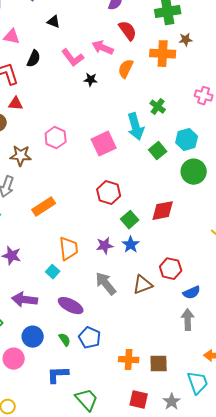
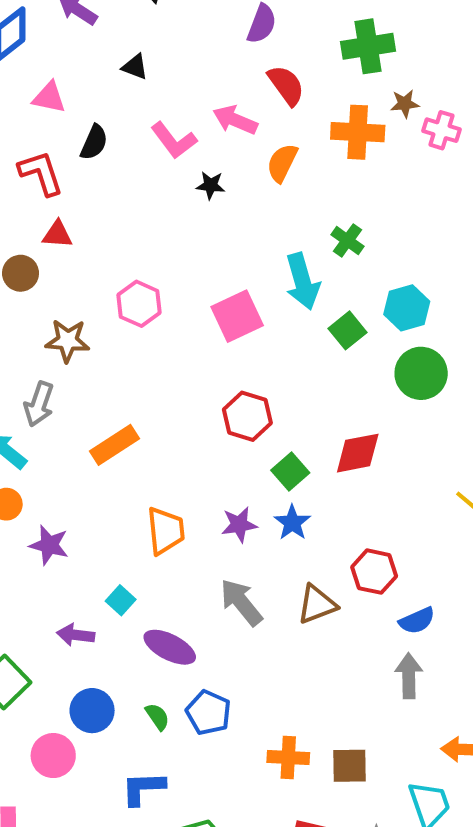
pink cross: (204, 96) -> (442, 130), moved
cyan square: (53, 272) -> (121, 600), moved
purple arrow: (25, 300) -> (76, 635), size x0.7

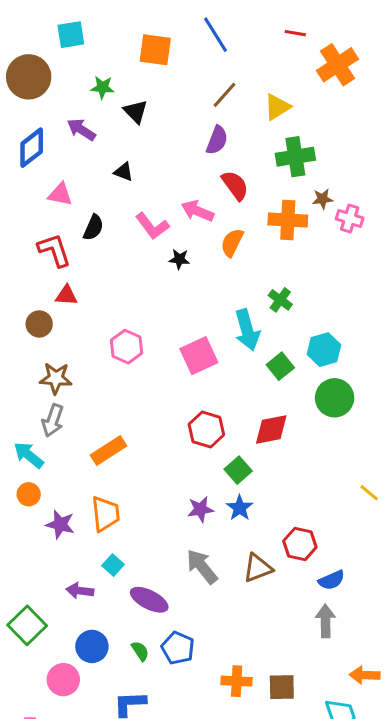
brown star: (68, 341) -> (56, 378), moved
red diamond: (358, 453) -> (271, 429), moved
orange trapezoid: (166, 531) -> (105, 514), moved

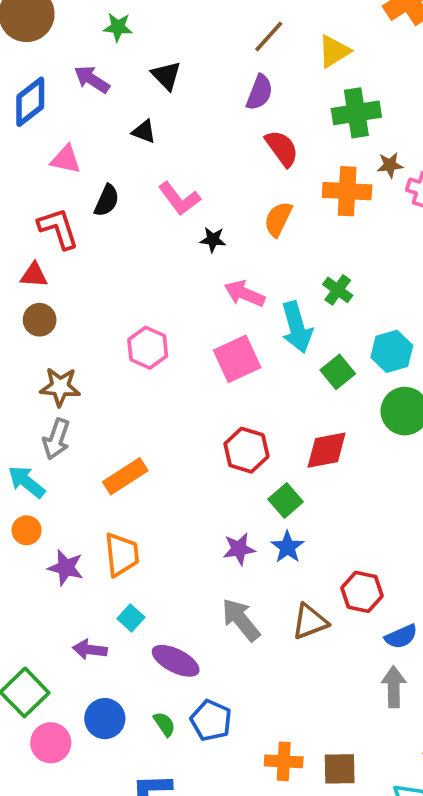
black triangle: (136, 112) -> (166, 76), moved
pink arrow: (197, 211) -> (245, 294), moved
red triangle: (66, 295) -> (34, 275), moved
pink circle: (63, 680) -> (51, 743), moved

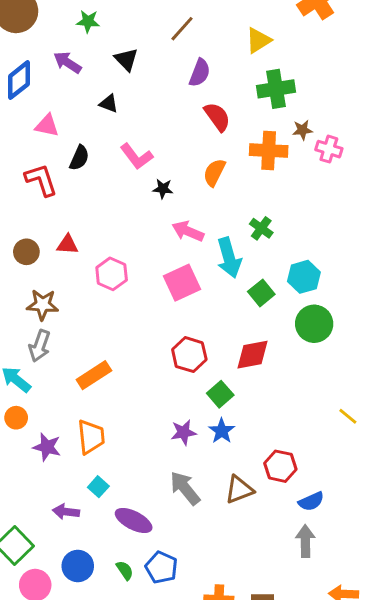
brown line: (269, 36) -> (182, 29), moved
red triangle: (34, 275) -> (68, 244), moved

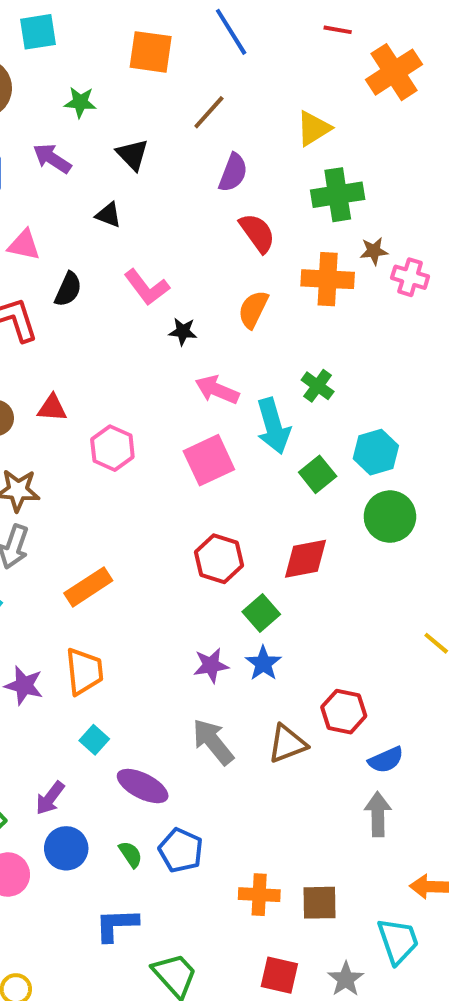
purple arrow: (66, 512) -> (50, 798), moved, turned -60

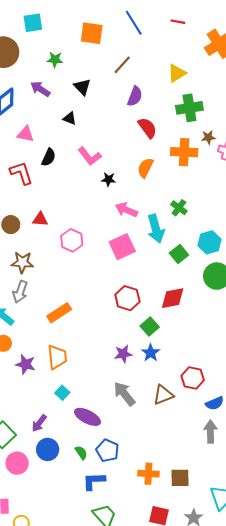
red line: (338, 30) -> (178, 22), moved
blue L-shape: (116, 925) -> (94, 481), moved

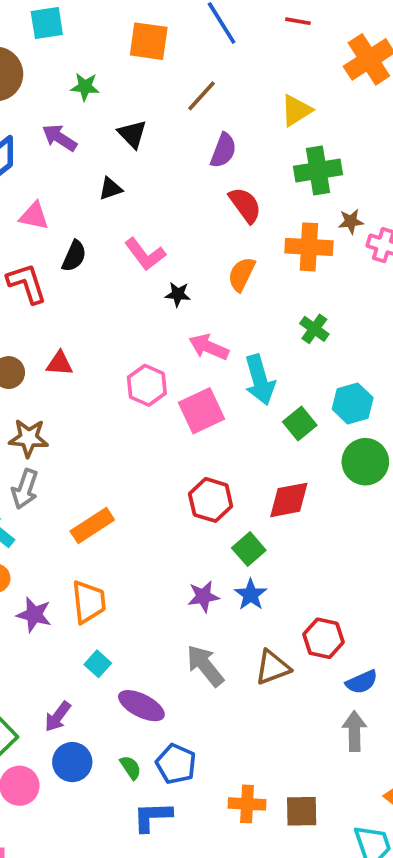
black triangle: (70, 118) -> (110, 189), turned -40
green cross: (179, 208) -> (314, 329), moved
pink hexagon: (72, 240) -> (147, 385), moved

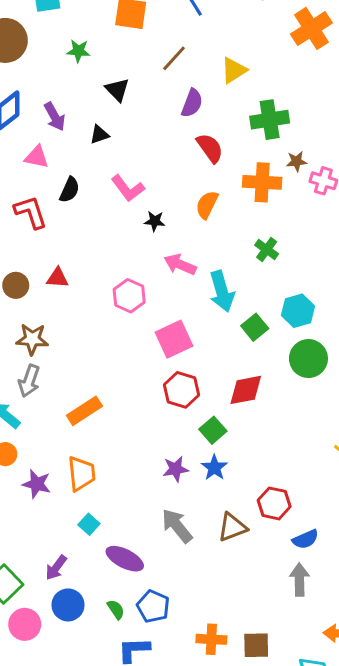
yellow triangle: (296, 110) -> (234, 70), moved
purple arrow: (60, 138) -> (55, 117), moved, turned -152
pink square: (202, 411) -> (174, 339), moved

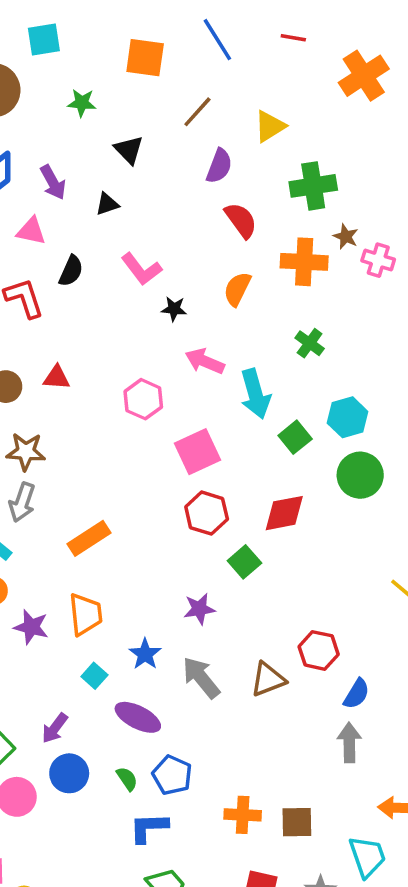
brown star: (296, 161) -> (346, 237), turned 30
blue star: (214, 468) -> (145, 654), moved
blue semicircle: (305, 539) -> (357, 694), turned -35

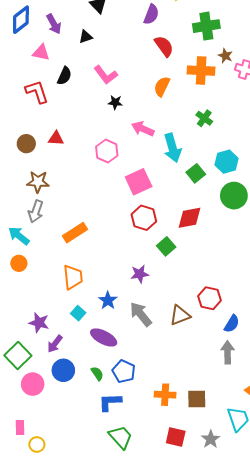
black star: (174, 309) -> (115, 102), moved
purple star: (31, 627) -> (39, 323), moved

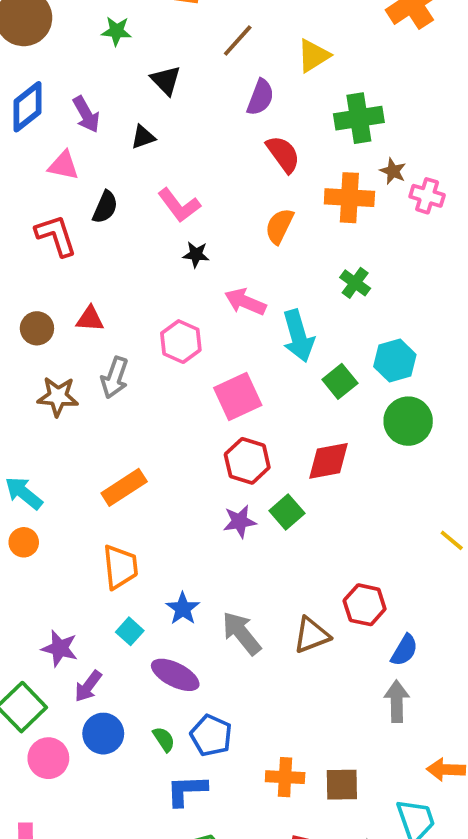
gray arrow: (36, 211) -> (115, 378), moved
purple star: (140, 274) -> (240, 521), moved

